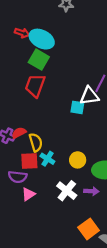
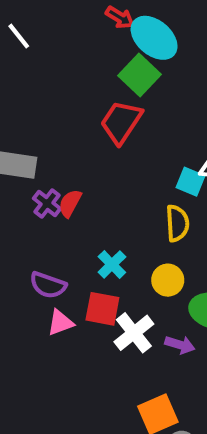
red semicircle: (19, 133) -> (70, 203), turned -48
yellow semicircle: (36, 142) -> (177, 223), moved
red square: (29, 161) -> (102, 309), moved

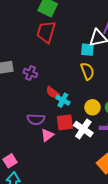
red semicircle: (70, 203) -> (53, 92), moved, turned -64
purple cross: (47, 204) -> (30, 73), moved
yellow circle: (168, 280) -> (92, 107), moved

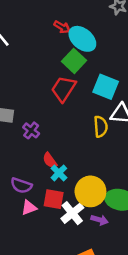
cyan square: (87, 50) -> (106, 87), moved, size x1.5
yellow semicircle: (87, 71) -> (101, 127), moved
yellow circle: (92, 107) -> (90, 191), size x1.6

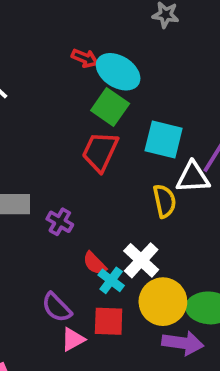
purple semicircle: (21, 186) -> (57, 307), turned 35
white cross: (72, 213) -> (141, 260), moved
purple arrow: (100, 220) -> (183, 343), size x1.5

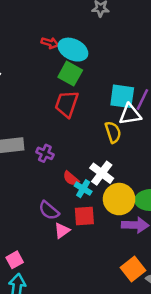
cyan square: (164, 140) -> (122, 96), moved

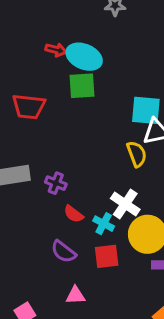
green square: (70, 74) -> (82, 86), turned -30
red trapezoid: (67, 104) -> (29, 107), moved, turned -100
red semicircle: (71, 178) -> (74, 214), moved
pink triangle: (62, 231) -> (76, 295), moved, turned 35

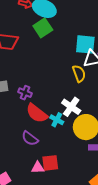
green square: (82, 86) -> (43, 28), turned -30
red semicircle: (74, 214) -> (37, 113), size x1.6
red square: (107, 256) -> (50, 163), moved

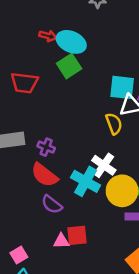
red semicircle: (37, 113) -> (44, 175), moved
cyan cross: (57, 120) -> (86, 181), size x1.6

